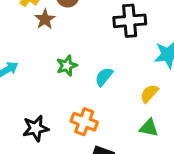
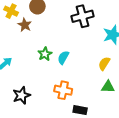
cyan semicircle: (104, 77) -> (63, 58), moved
black star: (36, 128) -> (22, 95), moved

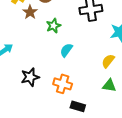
green star: (45, 54) -> (53, 26), moved
black star: (22, 95) -> (30, 77), moved

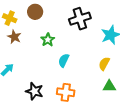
brown star: (30, 12) -> (14, 37), moved
black star: (30, 77) -> (34, 91), turned -30

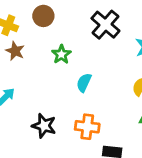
black cross: (80, 19) -> (105, 25), turned -30

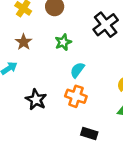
brown star: (15, 51) -> (24, 42), moved
orange cross: (87, 127) -> (76, 96), moved

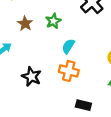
brown star: (24, 42) -> (25, 24), moved

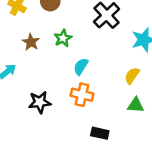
black star: (31, 77) -> (40, 102), turned -30

